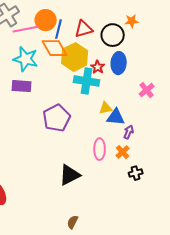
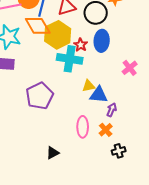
black triangle: (70, 175) -> (53, 153), size x0.6

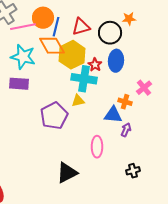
yellow triangle: (89, 86) -> (78, 101), moved
orange cross: (106, 130) -> (125, 102), moved, turned -32
black triangle: (53, 153) -> (67, 173), size x1.6

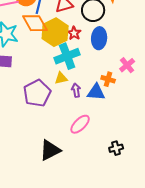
red star: (95, 65) -> (74, 33), moved
cyan cross: (84, 79) -> (67, 56), turned -30
purple arrow: (126, 130) -> (76, 90), moved, turned -32
pink ellipse: (97, 147) -> (80, 124), turned 45

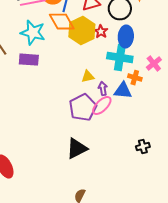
cyan cross: (67, 56) -> (120, 58), moved, turned 30
purple pentagon: (37, 93) -> (83, 108), moved
pink ellipse: (80, 124) -> (102, 106), moved

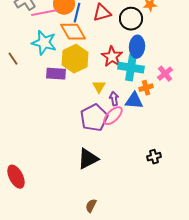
yellow hexagon: (82, 31) -> (75, 59), moved
red star: (101, 32) -> (112, 57), moved, size x1.5
purple rectangle: (29, 60) -> (56, 74), moved
yellow triangle: (88, 77) -> (99, 87), turned -48
orange cross: (135, 78) -> (146, 88), turned -32

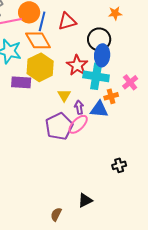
black circle: (131, 19) -> (99, 39), moved
black triangle: (88, 159) -> (85, 200), moved, size x0.7

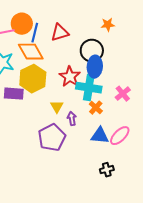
orange cross: (111, 96) -> (96, 108), moved, turned -32
blue triangle: (99, 109) -> (100, 136), moved
pink ellipse: (78, 124) -> (120, 136), moved
black cross: (119, 165) -> (107, 170), moved

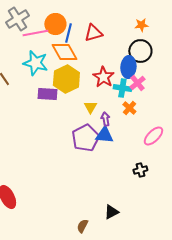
black circle: (92, 51) -> (140, 51), moved
cyan cross: (89, 88) -> (122, 88), size x0.7
pink cross: (123, 94) -> (137, 83), moved
blue triangle: (100, 136) -> (104, 135), moved

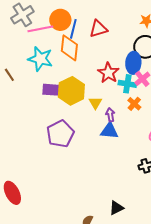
orange diamond: (64, 52) -> (69, 48), turned 36
yellow hexagon: (66, 79) -> (71, 91), moved
purple pentagon: (85, 138) -> (60, 134), moved

